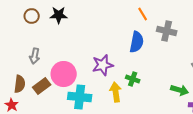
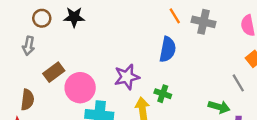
gray cross: (167, 31) -> (204, 22), moved
gray arrow: (35, 56) -> (29, 46), moved
brown rectangle: (42, 86) -> (54, 72), moved

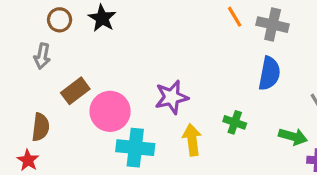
black star: (74, 17) -> (102, 18), turned 30
blue semicircle: (168, 49) -> (269, 73), moved
green cross: (163, 94) -> (235, 122), moved

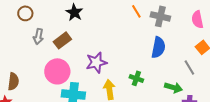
black star: (102, 18) -> (74, 12), moved
gray arrow: (42, 56) -> (38, 36), moved
brown rectangle: (75, 91) -> (62, 40), moved

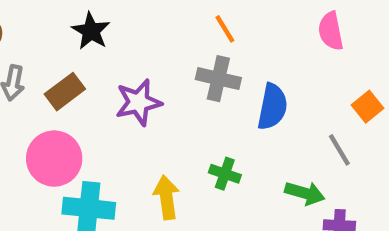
gray cross: (160, 16) -> (218, 79), moved
pink semicircle: (197, 19) -> (331, 31), moved
purple star: (96, 62) -> (138, 102), moved

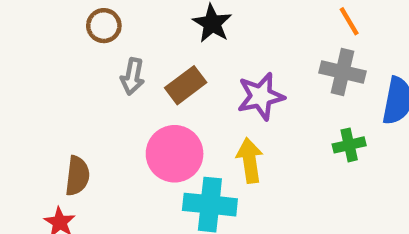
green cross: (225, 174) -> (349, 145), moved, turned -32
yellow arrow: (167, 197) -> (250, 160), moved

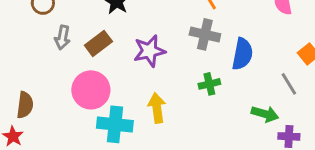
yellow arrow: (250, 160) -> (157, 108), moved

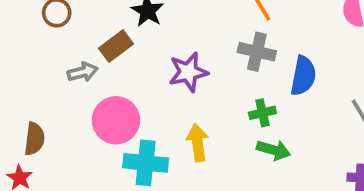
gray arrow: (62, 37) -> (83, 72), moved, turned -115
brown rectangle: (98, 43) -> (116, 46), moved
green arrow: (265, 114) -> (274, 150), moved

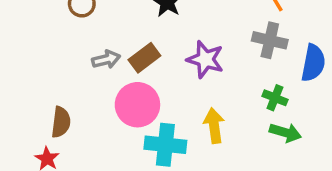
brown rectangle: (116, 46) -> (144, 58), moved
purple star: (188, 72) -> (205, 59), turned 30
green cross: (262, 113) -> (275, 98), turned 35

